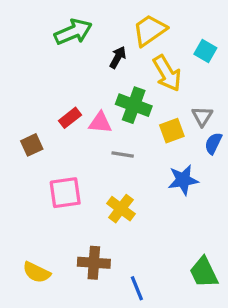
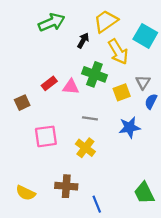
cyan square: (205, 51) -> (145, 36), size x1.5
gray line: (123, 154) -> (90, 118), moved

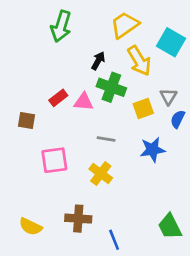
green arrow: (52, 22) -> (61, 26), turned 130
black arrow: (83, 40) -> (98, 61), moved
brown square: (22, 103) -> (27, 120), turned 35

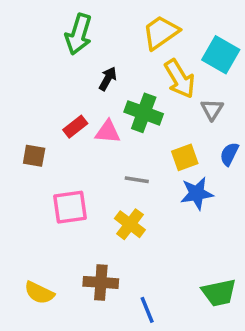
black arrow: (98, 61) -> (108, 79), moved
gray triangle: (168, 97) -> (212, 110), moved
yellow square: (143, 109) -> (185, 157), moved
green trapezoid: (170, 227) -> (219, 293), turned -76

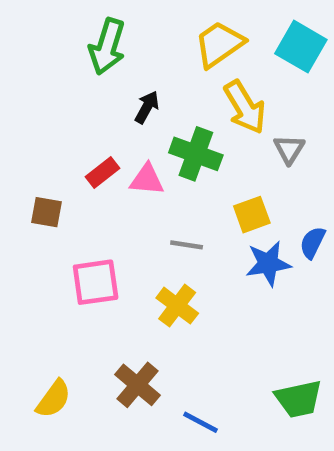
cyan square: (221, 55) -> (301, 47), moved
blue semicircle: (229, 154) -> (313, 243), moved
brown cross: (101, 282) -> (138, 385), turned 36
yellow semicircle: (39, 293) -> (54, 399), turned -80
blue line: (147, 310) -> (201, 422), turned -40

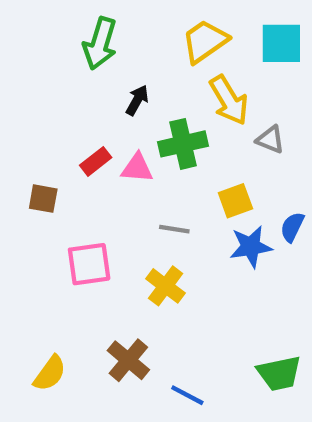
cyan square: (301, 47) -> (281, 43), turned -30
gray triangle: (289, 149) -> (270, 140), turned -40
green cross: (196, 154) -> (183, 144), turned -33

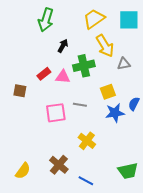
gray triangle: (270, 140) -> (124, 64), turned -32
pink square: (89, 264) -> (56, 113), moved
yellow cross: (166, 286) -> (87, 141), moved

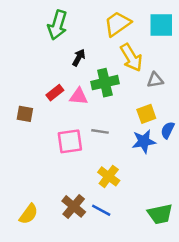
yellow square: (108, 92) -> (146, 114), moved
blue line: (86, 181) -> (101, 210), moved

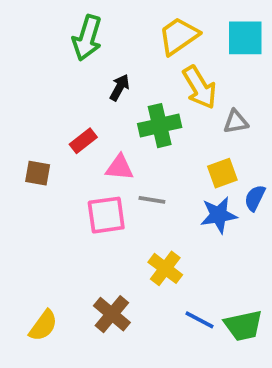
pink triangle: (79, 96) -> (120, 167), moved
blue line: (101, 210) -> (200, 320), moved

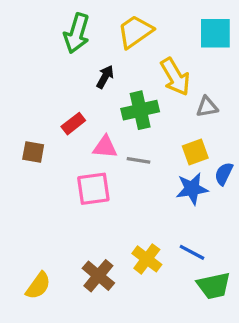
yellow trapezoid: (179, 36) -> (135, 32), moved
gray line: (152, 200) -> (138, 160), moved
yellow cross: (165, 268) -> (147, 259), moved
blue line: (200, 320) -> (192, 252), moved

